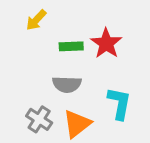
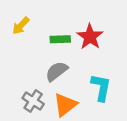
yellow arrow: (36, 20) -> (21, 26), moved
gray semicircle: (67, 84) -> (57, 71), turned 140

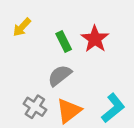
green rectangle: (60, 39) -> (64, 42), turned 66
cyan L-shape: (101, 87) -> (113, 108), moved, turned 40

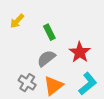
red star: (95, 39) -> (80, 52), moved

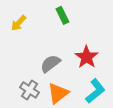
green rectangle: (49, 32) -> (62, 15), moved

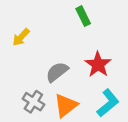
green rectangle: (62, 15) -> (83, 16), moved
yellow arrow: (19, 23) -> (21, 37), moved

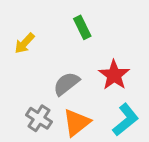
green rectangle: (83, 16) -> (82, 27), moved

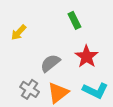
green rectangle: (82, 27) -> (74, 20), moved
cyan L-shape: (126, 120) -> (95, 90), turned 65

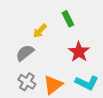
yellow arrow: (19, 32) -> (40, 31), moved
gray semicircle: (50, 63) -> (25, 53), moved

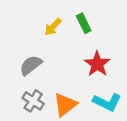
yellow arrow: (40, 31) -> (53, 27), moved

